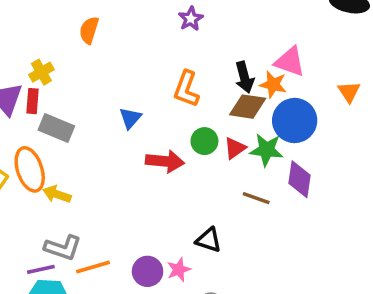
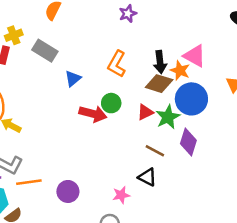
gray rectangle: (56, 128) -> (45, 51), moved
green circle: (204, 141) -> (111, 103), moved
green star: (267, 150) -> (168, 117), turned 30
black triangle: (209, 240) -> (147, 177), moved
pink star: (179, 270) -> (121, 195), moved

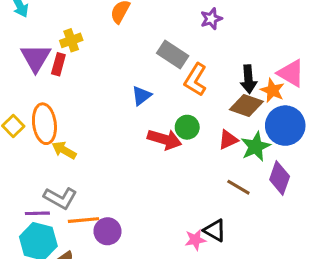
gray rectangle: (45, 51) -> (173, 55), moved
black triangle: (147, 177) -> (215, 230), moved
purple circle: (68, 191) -> (107, 231), moved

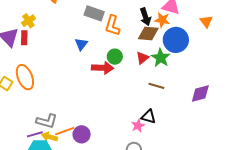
yellow arrow: (64, 150) -> (49, 137), moved
purple diamond: (280, 178) -> (200, 94), moved, turned 70

